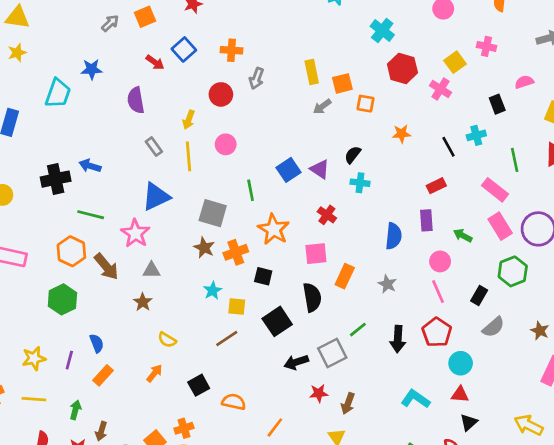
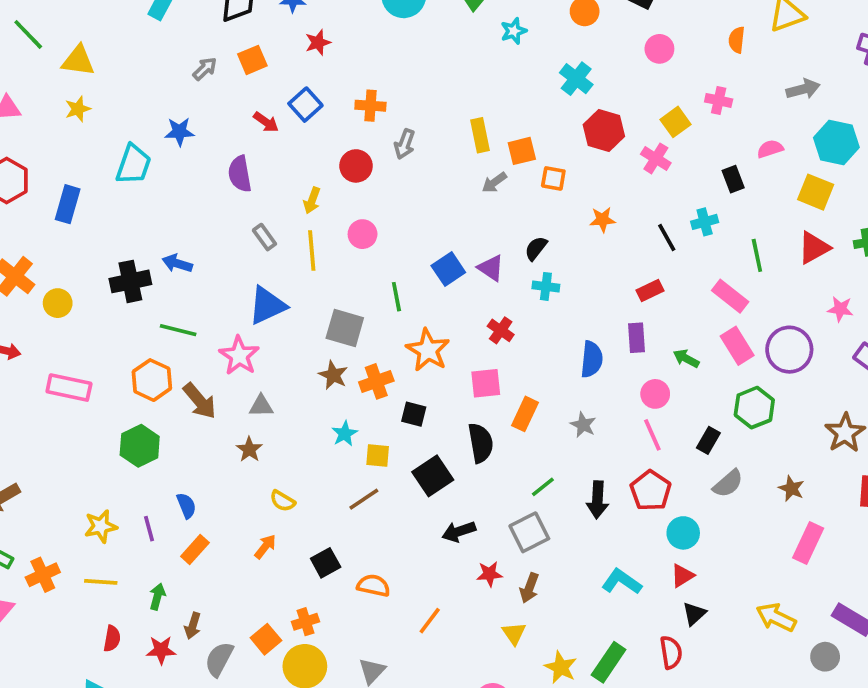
gray square: (332, 353) -> (529, 532), moved
purple line: (69, 360) -> (149, 529), turned -30
red triangle: (460, 395) -> (682, 576), turned -36

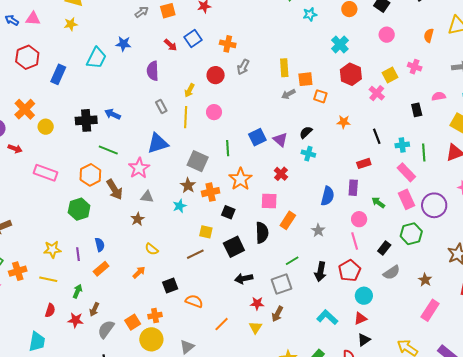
cyan cross: (705, 222) -> (402, 145), moved
cyan star: (345, 434) -> (180, 206), moved
yellow triangle: (514, 633) -> (255, 327), moved

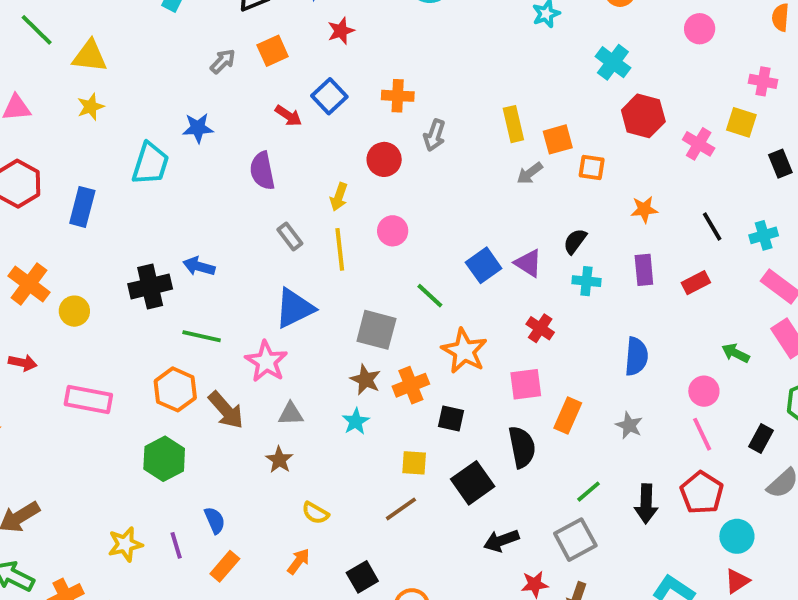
yellow square: (390, 75) -> (741, 122), moved, turned -35
green line: (228, 148) -> (430, 296), turned -35
purple rectangle: (353, 188) -> (644, 270), moved

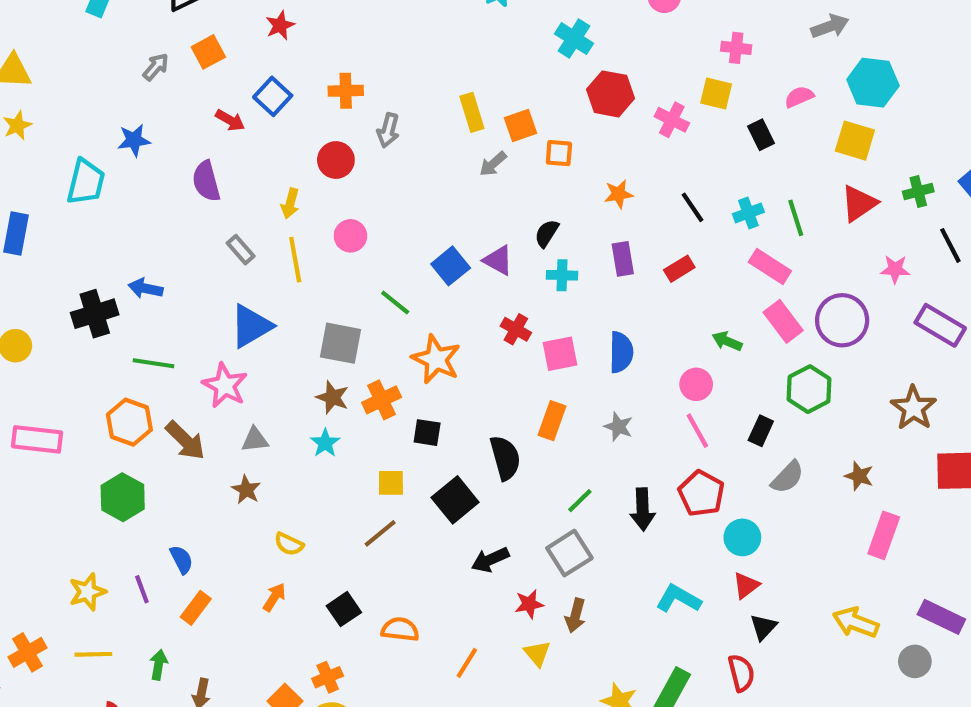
pink square: (526, 384) -> (560, 354), moved

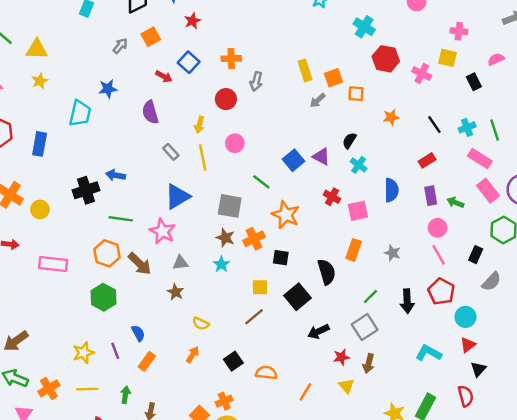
purple rectangle: (623, 259) -> (431, 196), moved
cyan cross: (562, 275) -> (359, 165), turned 35
blue semicircle: (621, 352) -> (391, 190), moved

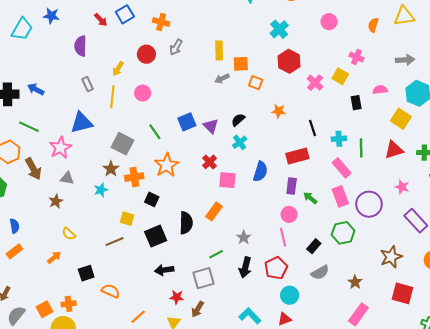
red rectangle: (427, 160) -> (297, 156), size x1.5
gray star: (392, 253) -> (244, 237), moved

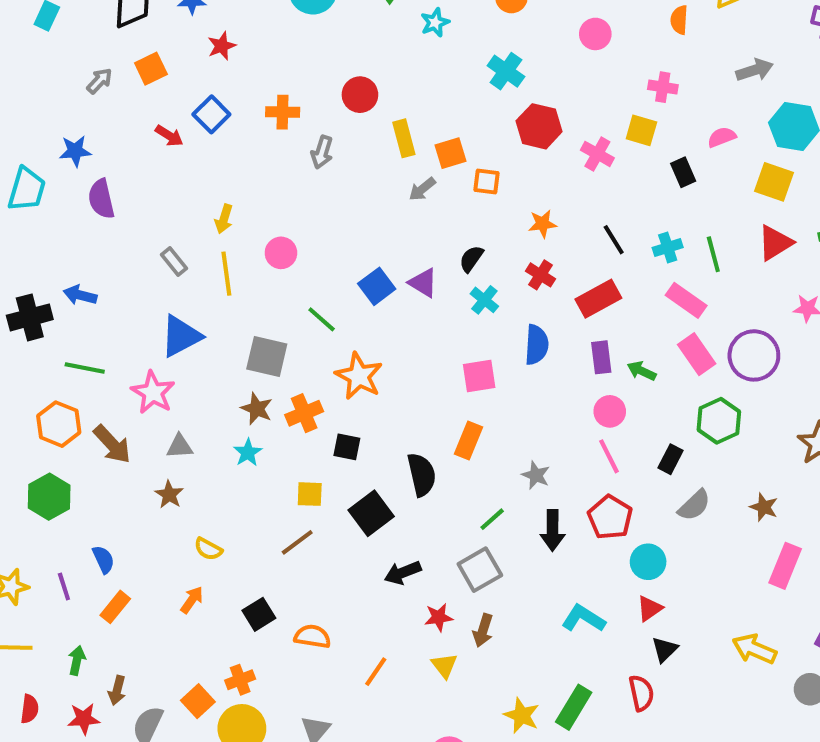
purple semicircle: (80, 46) -> (101, 199), moved
red circle: (146, 54) -> (360, 95), moved
red cross: (210, 162) -> (540, 275), moved

